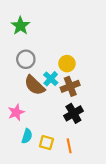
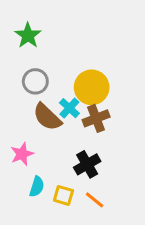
yellow circle: (67, 64) -> (92, 87), size x1.5
black cross: (73, 113) -> (87, 164), moved
orange line: (69, 146) -> (95, 200), turned -40

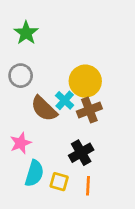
gray circle: (35, 81) -> (21, 76), moved
cyan semicircle: (37, 187) -> (34, 173), size x1.4
orange line: (95, 200) -> (88, 186), turned 54

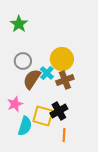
gray circle: (21, 76) -> (23, 61), moved
brown semicircle: (44, 109) -> (32, 79), turned 80
yellow square: (59, 182) -> (43, 116), moved, size x1.5

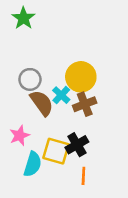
green star: (19, 24) -> (23, 18), moved
brown semicircle: (32, 79) -> (42, 103), turned 110

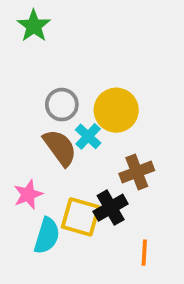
gray circle: (30, 79) -> (62, 105), moved
brown cross: (85, 104) -> (137, 172), moved
orange line: (83, 176) -> (144, 253), moved

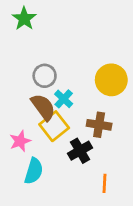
yellow circle: (116, 110) -> (111, 80), moved
brown cross: (137, 172) -> (99, 125), turned 30
yellow square: (81, 217) -> (54, 126), moved, turned 36

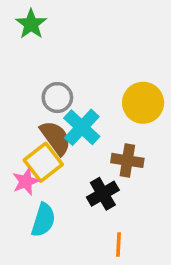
cyan cross: (64, 99) -> (82, 127), size x1.5
yellow square: (54, 126) -> (43, 162), moved
orange line: (104, 183) -> (119, 244), moved

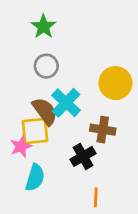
green star: (31, 24) -> (43, 27), moved
gray circle: (57, 98) -> (46, 66), moved
yellow square: (43, 162) -> (35, 131), turned 32

